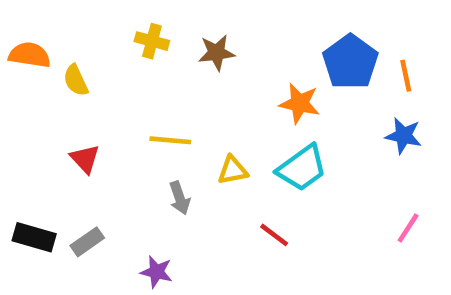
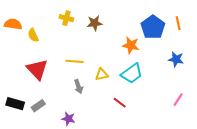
orange line: (406, 76) -> (178, 23), moved
red triangle: (85, 159) -> (37, 69), size x1.6

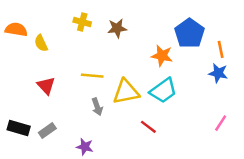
orange line: (178, 23) -> (221, 49), moved
red triangle: (37, 69) -> (46, 86), size x0.7
yellow triangle: (102, 74) -> (126, 92), size x1.6

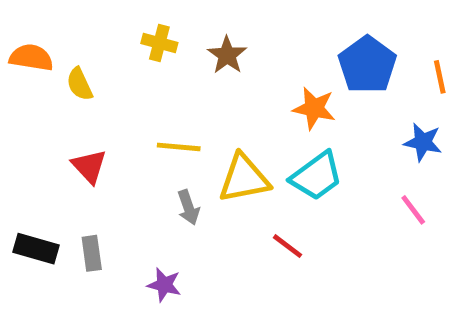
brown star: (117, 28) -> (227, 55), turned -30
orange line: (221, 49) -> (440, 77), moved
pink line: (221, 123) -> (413, 210), moved, turned -70
gray rectangle: (47, 130) -> (92, 253), turned -63

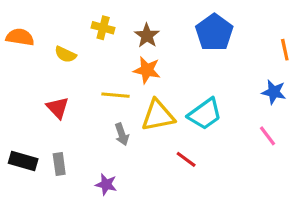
blue pentagon: (367, 65) -> (214, 32), moved
yellow semicircle: (80, 84) -> (65, 54), moved, turned -40
orange star: (314, 108) -> (147, 70), moved

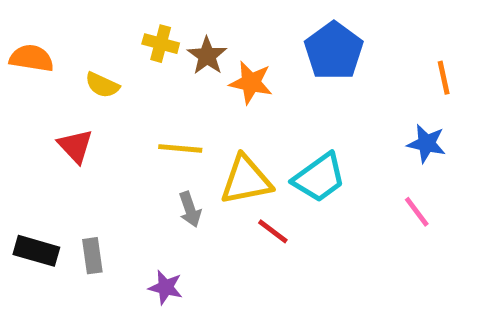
brown star: (147, 36) -> (207, 56), moved
orange star: (147, 70) -> (251, 83), moved
red triangle: (58, 108) -> (75, 146), moved
red line: (186, 159) -> (273, 231), moved

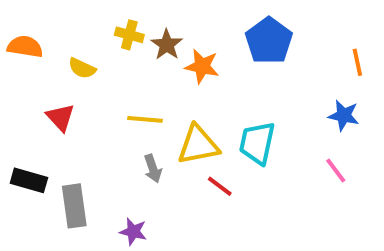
cyan trapezoid: (319, 178) -> (257, 143), turned 138
black rectangle: (36, 251) -> (29, 180), moved
gray rectangle: (92, 256) -> (74, 206), size x1.5

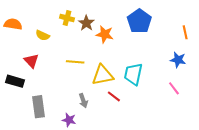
gray arrow: (153, 169) -> (83, 101), moved
black rectangle: (29, 180) -> (15, 81), moved

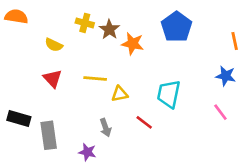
orange semicircle: (13, 24) -> (16, 16), moved
red triangle: (31, 61) -> (53, 78), moved
yellow triangle: (103, 75) -> (120, 94), moved, size x0.6
black rectangle: (15, 81) -> (19, 119), moved

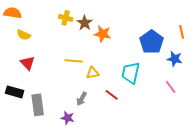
blue pentagon: (177, 27) -> (152, 42), moved
yellow semicircle: (54, 45) -> (24, 35), moved
red triangle: (53, 78) -> (28, 63), moved
gray arrow: (105, 128) -> (82, 99), turned 48

